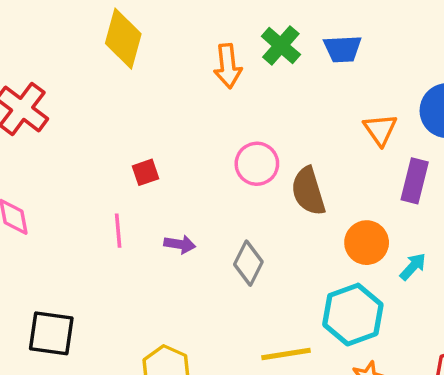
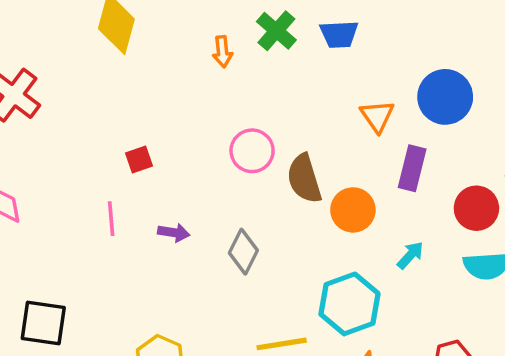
orange arrow: (228, 66) -> (222, 52), size x0.7
orange circle: (367, 243) -> (353, 210), moved

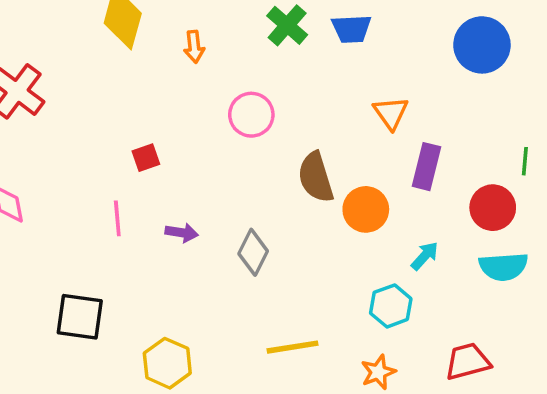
orange arrow: (222, 52) -> (194, 47), moved
blue circle: (445, 97) -> (482, 45), moved
pink circle: (252, 151) -> (251, 115), moved
cyan hexagon: (349, 304) -> (391, 306), moved, size x0.7
black square: (43, 323) -> (80, 317), moved

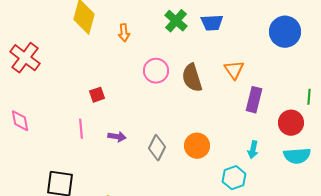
brown semicircle: (316, 177) -> (192, 78), moved
orange circle: (366, 209) -> (197, 146), moved
cyan arrow: (425, 256) -> (253, 150), turned 150

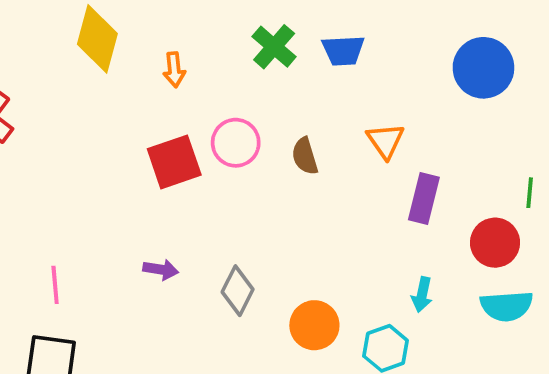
brown semicircle: (192, 78) -> (305, 156), size x0.7
red square: (97, 95) -> (174, 162), moved, size x1.8
pink line: (81, 129) -> (55, 285), moved
orange circle: (197, 146) -> (314, 325), moved

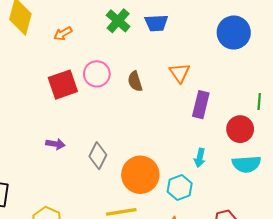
orange arrow: (174, 70) -> (63, 34), turned 66
orange circle: (314, 325) -> (140, 175), size x1.4

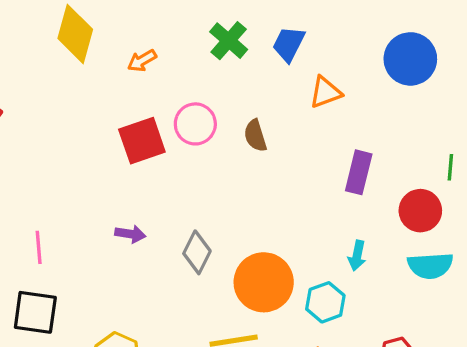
blue trapezoid: (156, 23) -> (289, 44), turned 120
orange triangle: (180, 73) -> (325, 92), moved, turned 45

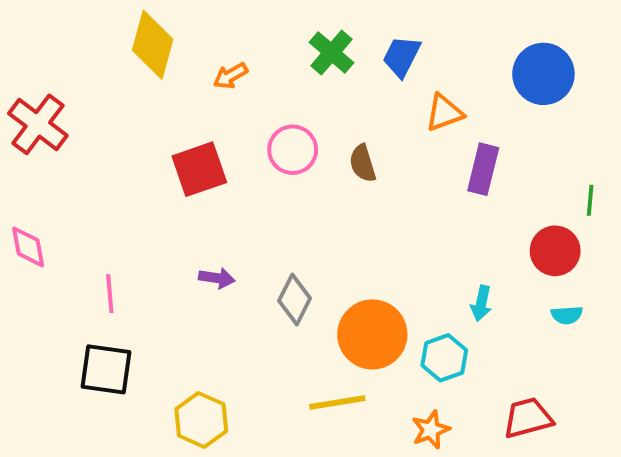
red square: (142, 141) -> (199, 169), moved
purple rectangle: (359, 172) -> (483, 169), moved
cyan semicircle: (430, 266) -> (567, 315), size x0.6

